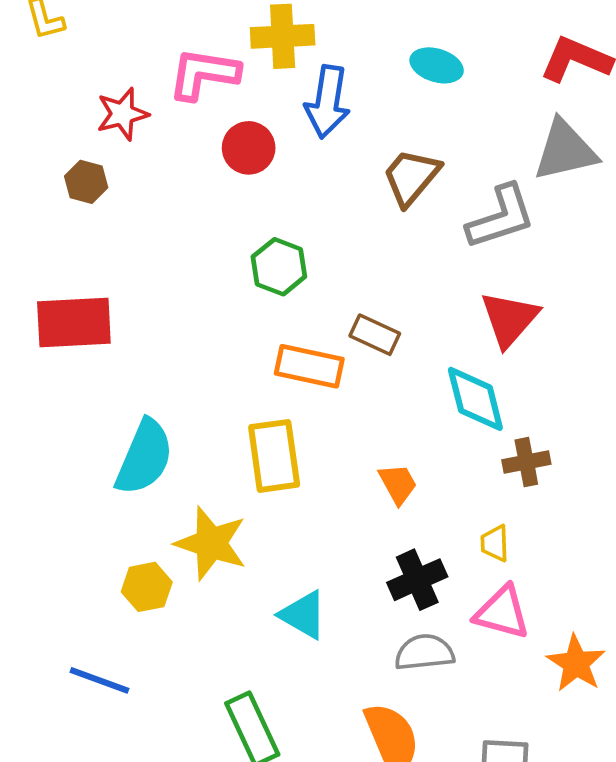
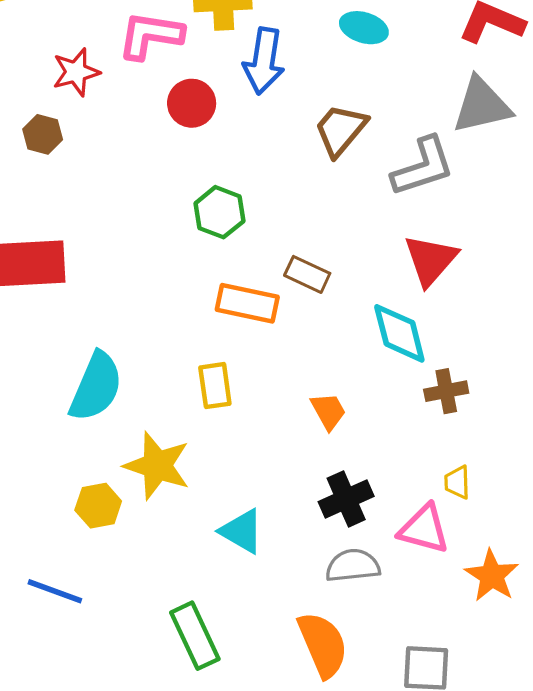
yellow rectangle: (274, 456) -> (215, 386), size x0.7
yellow trapezoid: (495, 543) -> (457, 482), moved

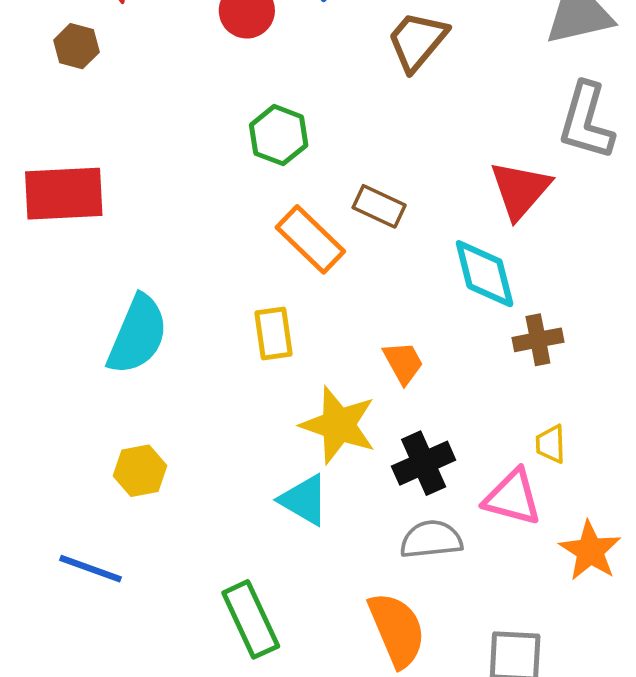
gray L-shape: (423, 167) -> (586, 121), moved, turned 124
orange rectangle: (247, 303) -> (310, 239), turned 32
yellow star: (157, 466) -> (338, 425), moved

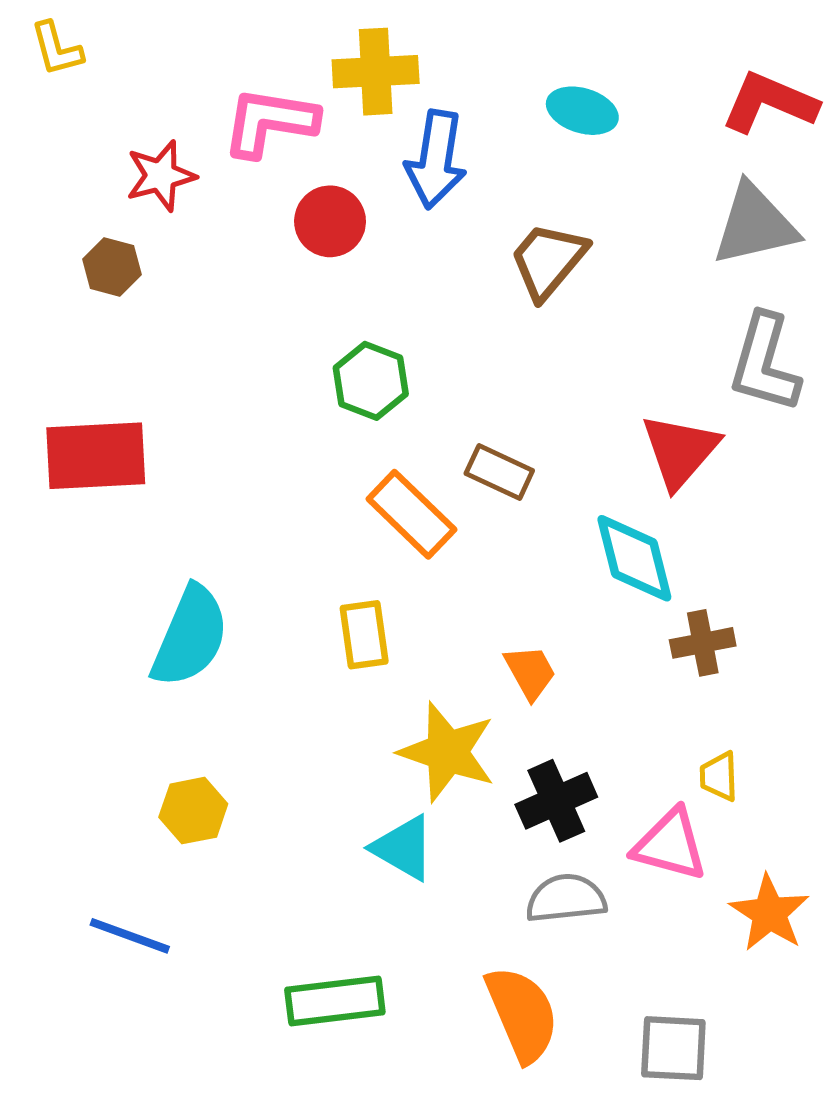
green rectangle: (251, 619) -> (335, 1001), turned -72

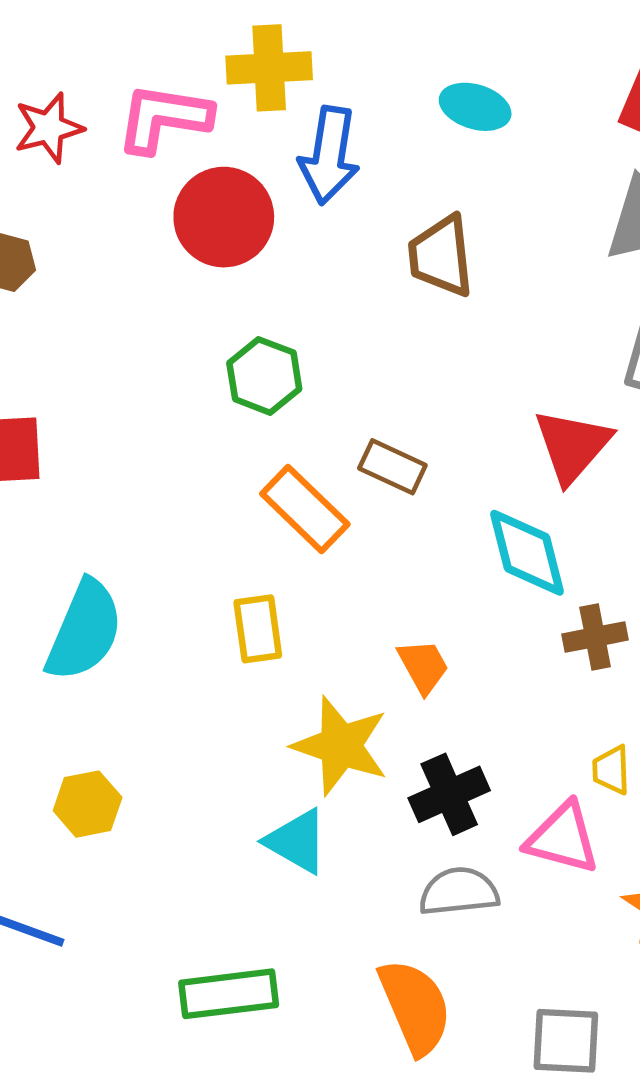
red star: (161, 176) -> (49, 128), moved
red circle: (330, 221) -> (224, 217), size x1.4
brown trapezoid: (548, 260) -> (441, 256), turned -46

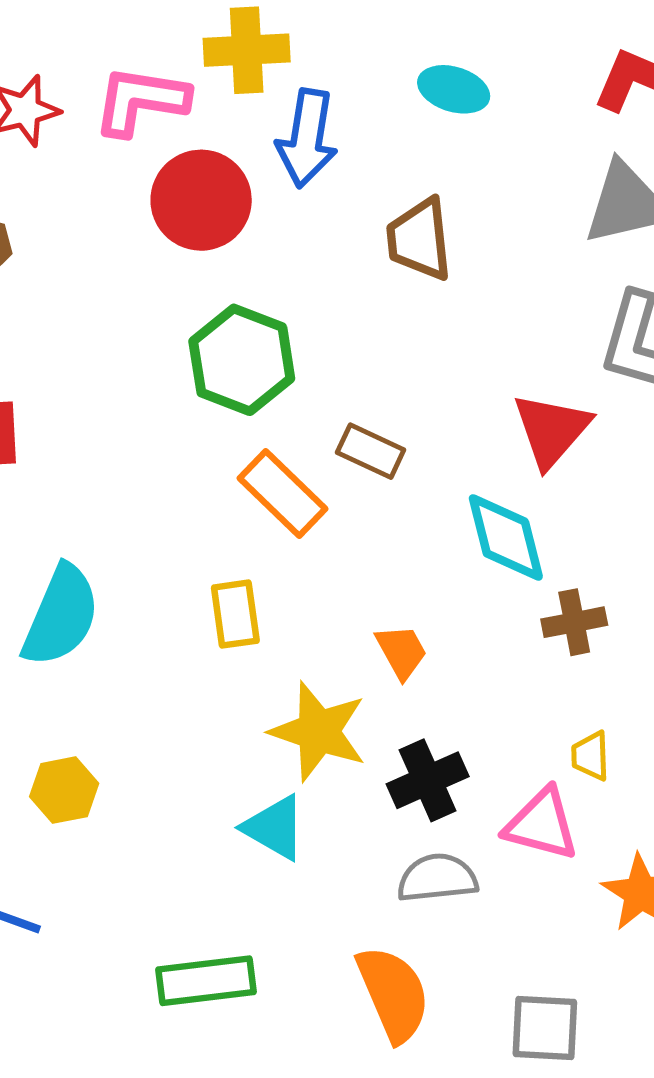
green hexagon: (264, 376) -> (242, 360), size x1.4

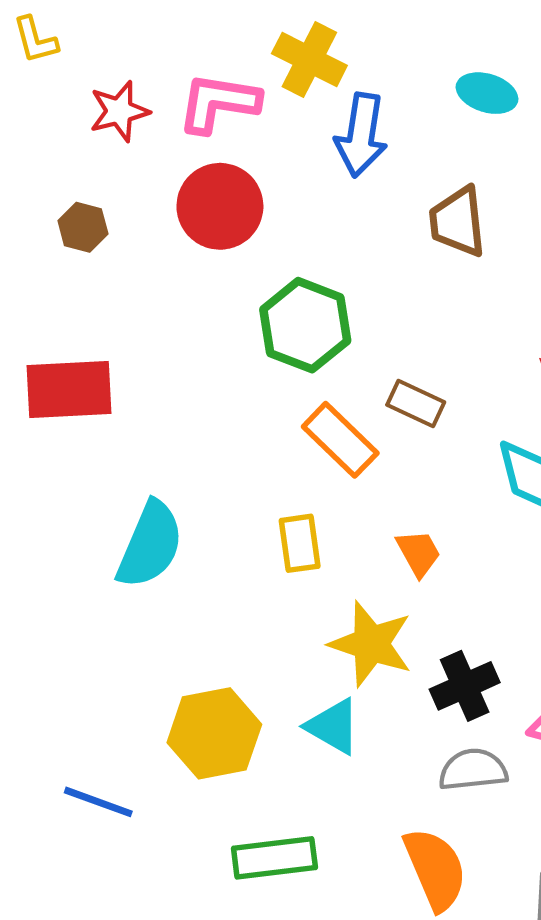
yellow cross: (247, 50) -> (309, 59), turned 30
red circle: (201, 200) -> (220, 206), moved
orange trapezoid: (401, 652) -> (418, 553), moved
yellow hexagon: (64, 790) -> (214, 733), moved, size x1.6

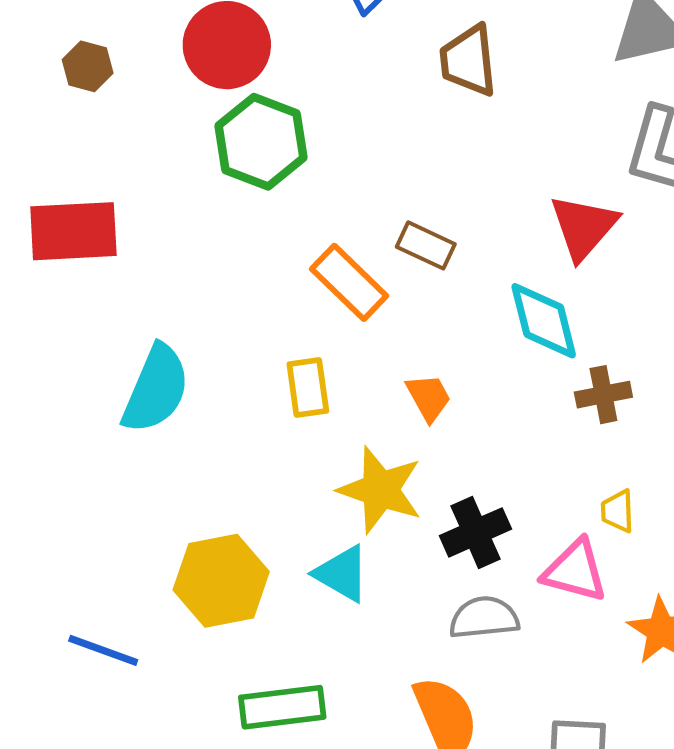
green hexagon: (305, 325) -> (261, 142), moved

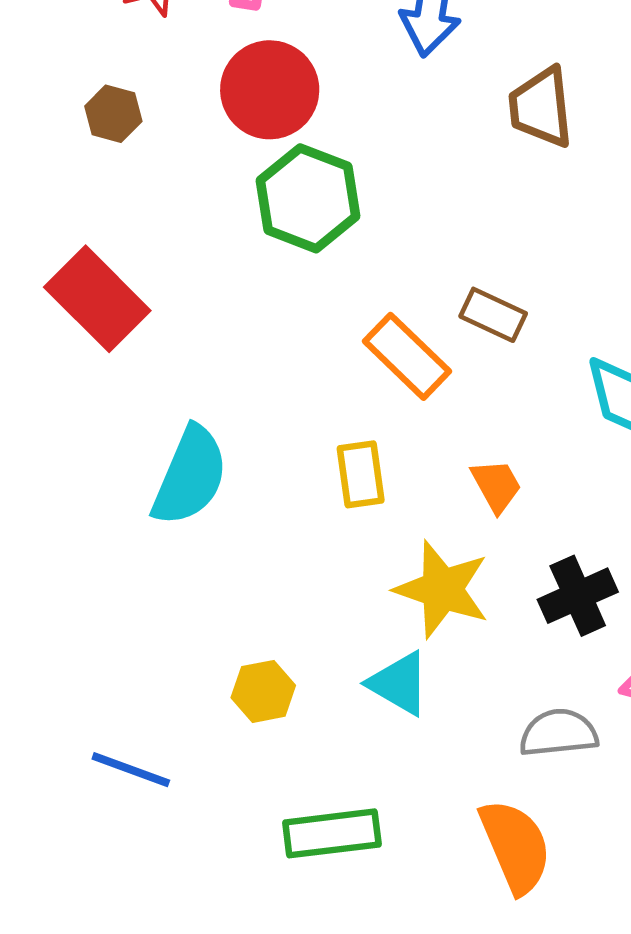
red rectangle: (73, 231) -> (97, 299), turned 48
black cross: (476, 532) -> (578, 596), moved
yellow hexagon: (221, 581) -> (263, 691), size x0.6

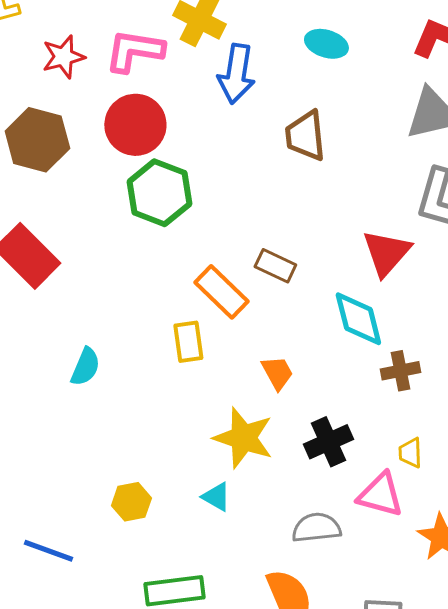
brown hexagon: (113, 114) -> (37, 140), size x1.8
yellow rectangle: (361, 474) -> (188, 342), moved
cyan semicircle: (190, 476) -> (85, 367), size x0.6
cyan triangle: (399, 683) -> (216, 497), size x0.7

